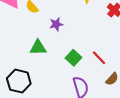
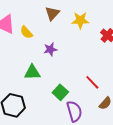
green square: (74, 58) -> (60, 92), moved

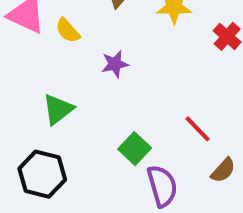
green triangle: (32, 72) -> (58, 109), moved, turned -36

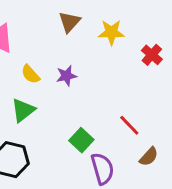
yellow semicircle: (68, 31) -> (30, 74), moved

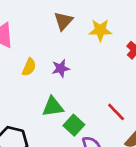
yellow semicircle: (30, 74) -> (29, 67), turned -114
green triangle: (23, 110) -> (53, 107), moved, turned 30

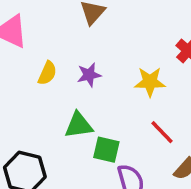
yellow star: (100, 30) -> (150, 82), moved
green square: (74, 125) -> (106, 150), turned -30

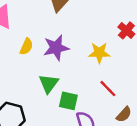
purple star: (89, 75) -> (56, 48), size x1.5
green triangle: (79, 125) -> (49, 84), turned -45

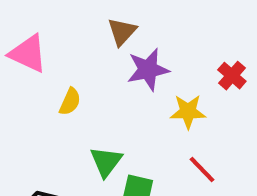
purple star: (56, 48) -> (148, 70), moved

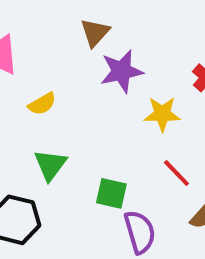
yellow semicircle: (70, 102) -> (42, 104), turned 36
green triangle: (106, 162) -> (50, 165), moved

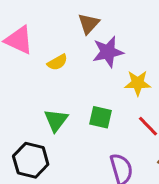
yellow semicircle: (42, 104) -> (57, 62), moved
green square: (111, 193) -> (100, 117), moved

